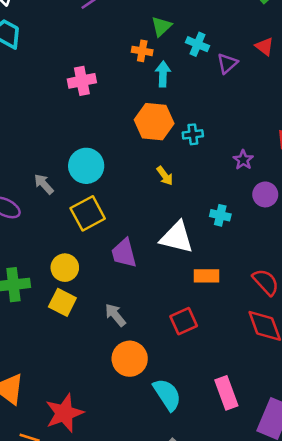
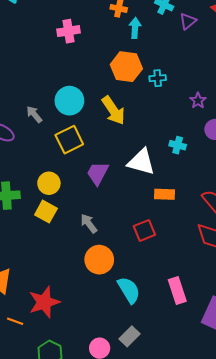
yellow arrow: (165, 176) -> (113, 110), moved, size x1.8
purple trapezoid: (124, 253) -> (98, 173), turned 40

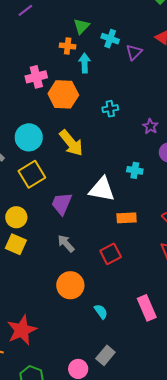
pink cross: (68, 31) -> (36, 77), moved
orange hexagon: (126, 67) -> (63, 94), moved
gray arrow: (89, 223) -> (66, 243), moved
cyan semicircle: (129, 290) -> (101, 312), size x0.6

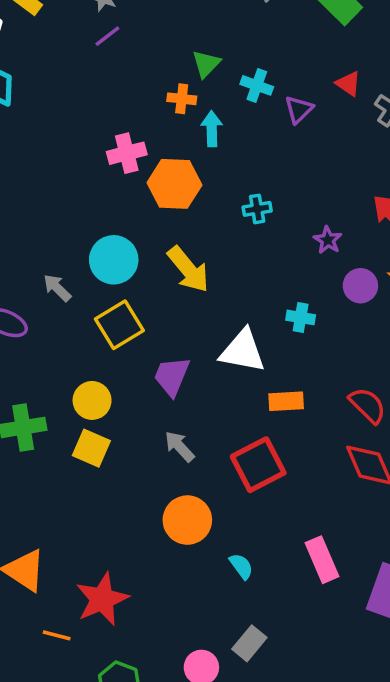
red square: (111, 254) -> (258, 465), size x1.4

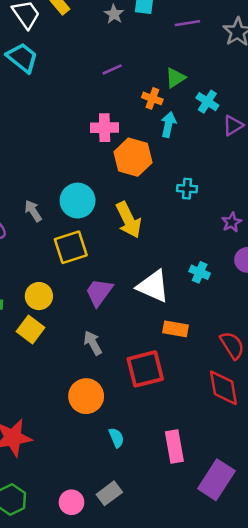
purple line: (107, 36) -> (112, 69), moved

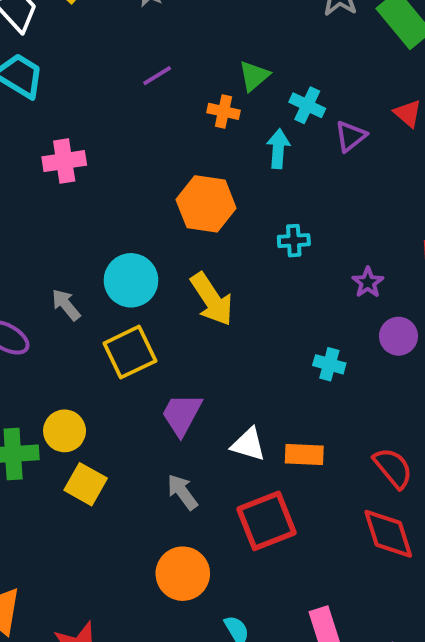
cyan arrow: (168, 125) -> (278, 149), moved
pink cross: (105, 128) -> (64, 161), moved
white triangle: (153, 286) -> (248, 444), moved, size x0.7
yellow circle: (39, 296) -> (65, 431), moved

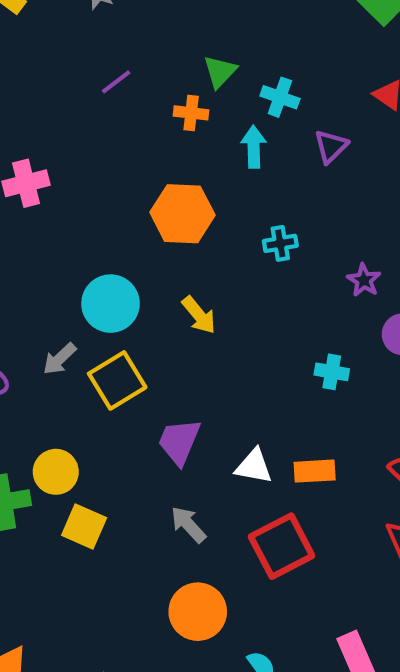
purple triangle: (351, 136) -> (331, 146), moved
yellow arrow: (212, 299) -> (199, 315), size x0.7
gray arrow: (66, 305) -> (59, 359), moved, turned -88

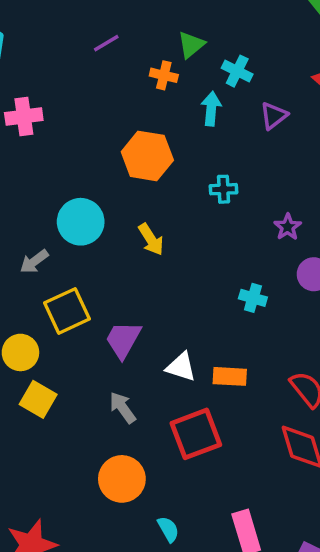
yellow square: (117, 380) -> (67, 311), moved

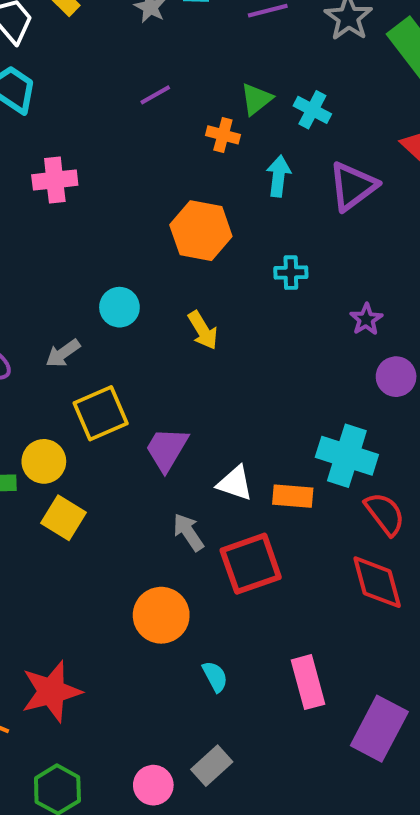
cyan cross: (237, 71) -> (312, 110), moved
purple triangle: (274, 116) -> (353, 186), size x1.5
cyan circle: (81, 222) -> (119, 307), size x0.7
cyan cross: (253, 298) -> (347, 456), moved, size x1.8
gray arrow: (123, 408) -> (188, 532), moved

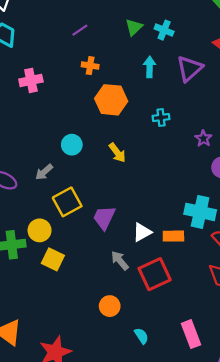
orange cross: (223, 135) -> (90, 66), moved
white triangle: (235, 483) -> (142, 232), turned -42
orange circle: (161, 615) -> (110, 306), size x0.7

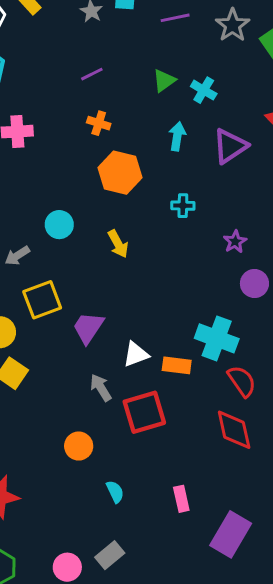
pink rectangle: (191, 334) -> (181, 499), size x0.7

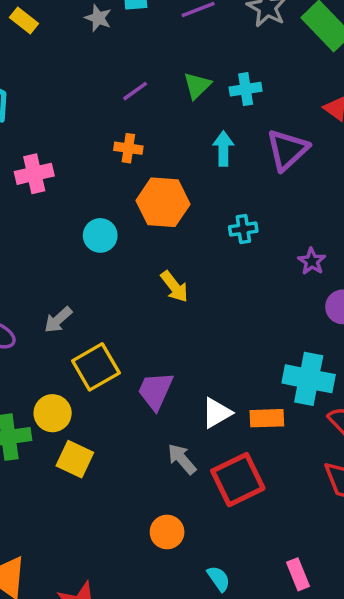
purple line: (92, 74) -> (135, 91), moved
cyan cross: (204, 90) -> (246, 89), turned -30
cyan circle: (59, 225) -> (100, 235), moved

